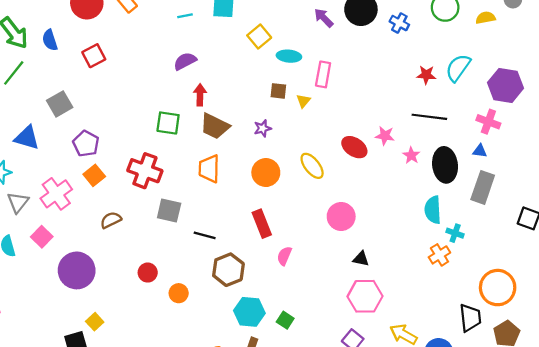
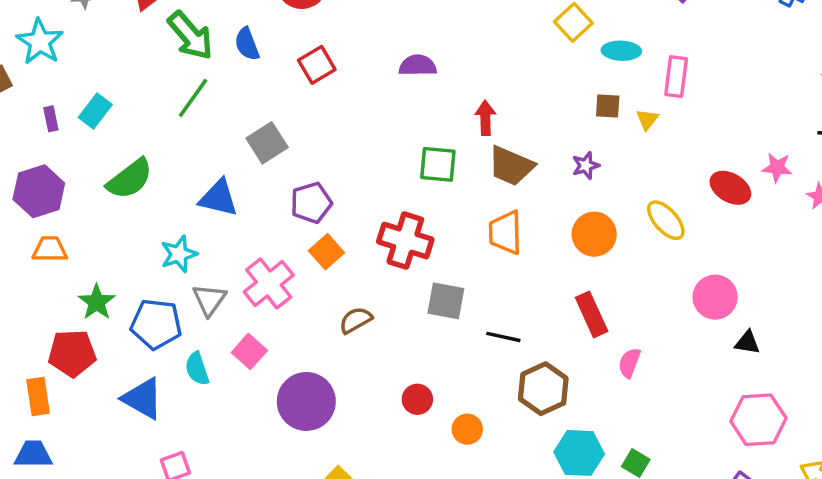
purple semicircle: (185, 61) -> (418, 65), moved, turned 30
purple pentagon: (86, 144) -> (311, 203), turned 30
black triangle: (361, 259) -> (747, 343), moved

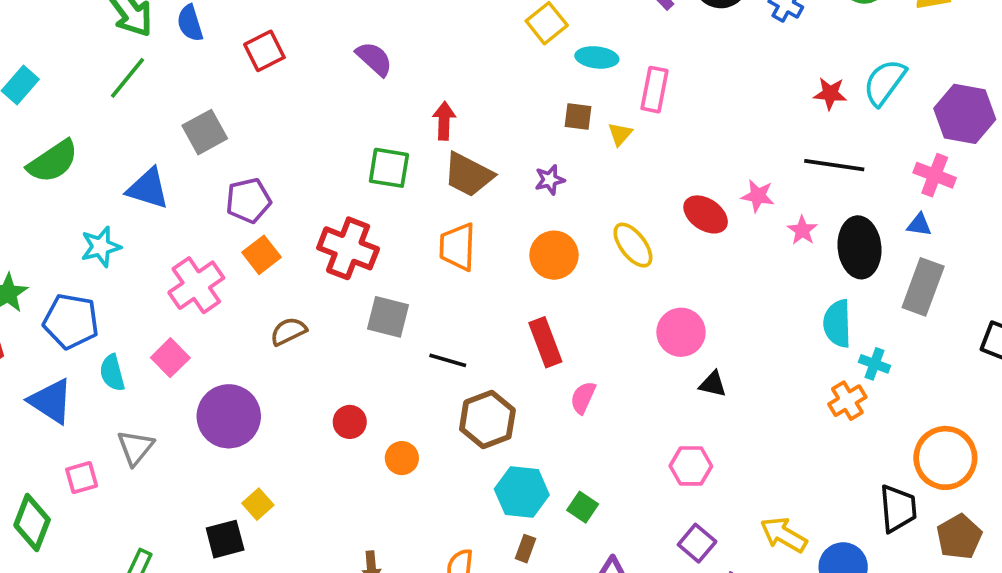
purple semicircle: (418, 65) -> (374, 59), turned 39
gray triangle: (209, 300) -> (135, 448), moved
pink hexagon: (758, 420) -> (691, 466), moved, size x0.7

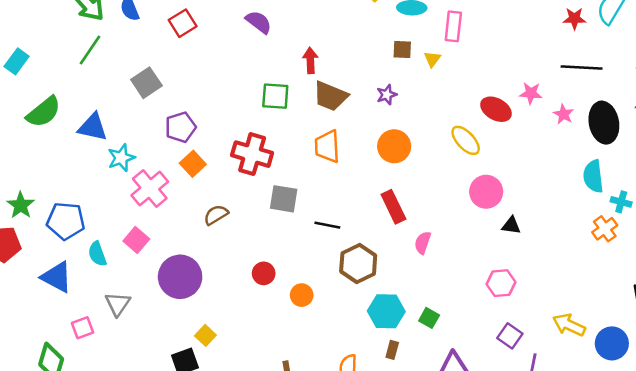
blue triangle: (148, 189) -> (93, 127), moved
yellow ellipse: (633, 245) -> (466, 140), moved
cyan star: (101, 247) -> (121, 158), moved

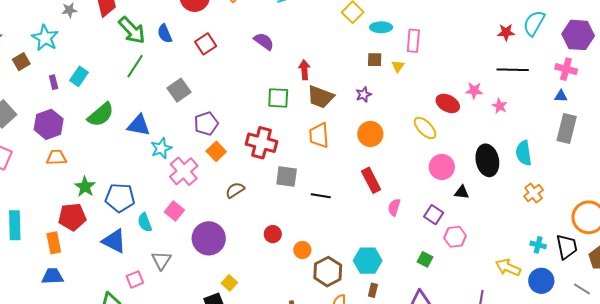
black ellipse: (604, 123) -> (487, 160), moved
cyan cross: (621, 202) -> (538, 245), moved
brown hexagon: (358, 263) -> (328, 272), moved
green square: (429, 318) -> (425, 259), moved
purple square: (510, 336) -> (434, 215), moved

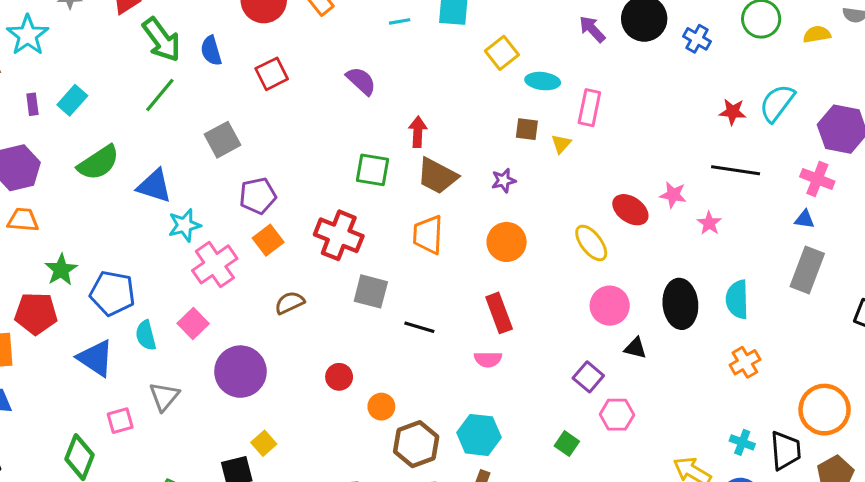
pink semicircle: (394, 207) -> (488, 359), moved, turned -114

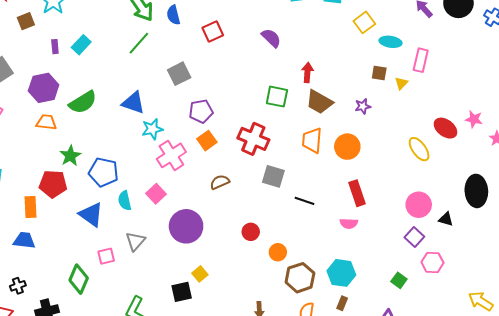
green semicircle: (98, 163) -> (83, 102), moved
orange circle: (507, 242) -> (347, 147), moved
pink circle: (610, 306) -> (419, 205), moved

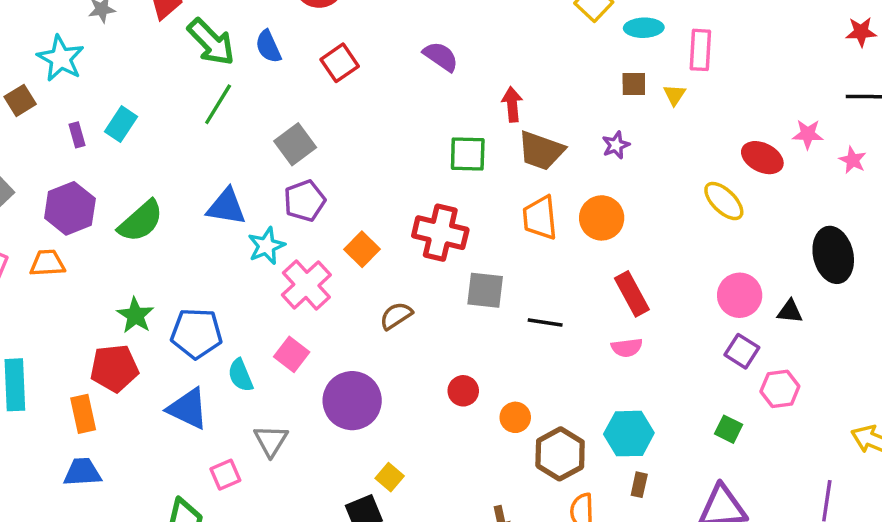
purple pentagon: (201, 111) -> (305, 201), moved
orange trapezoid: (46, 122) -> (47, 263), moved

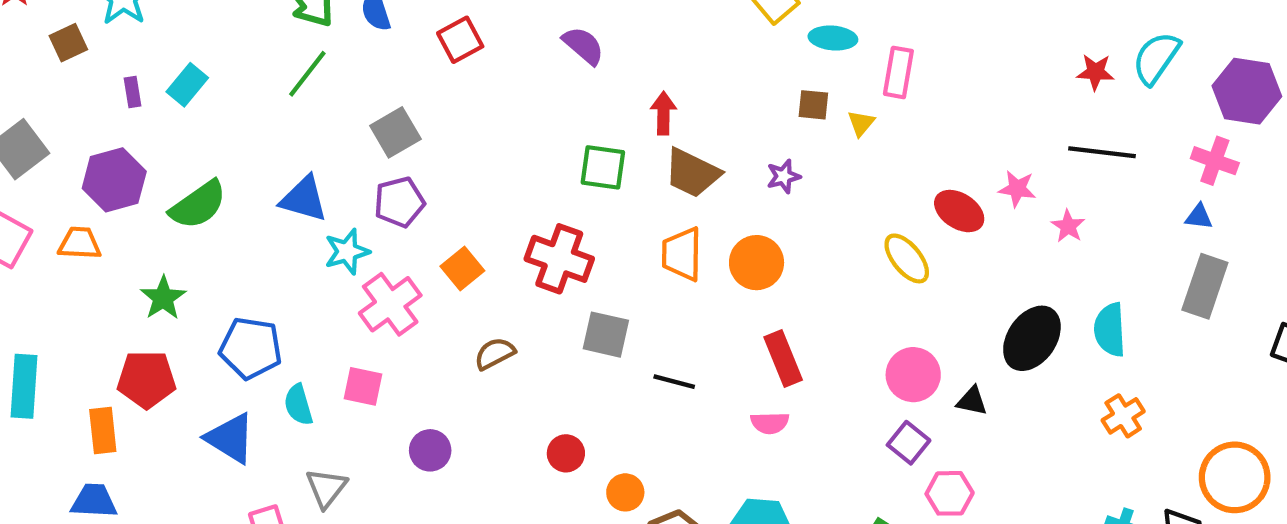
black ellipse: (833, 255) -> (1032, 338), turned 42
green star: (135, 315) -> (163, 298), moved
pink square: (292, 354) -> (363, 386), turned -32
purple circle: (352, 401) -> (430, 450), size x0.6

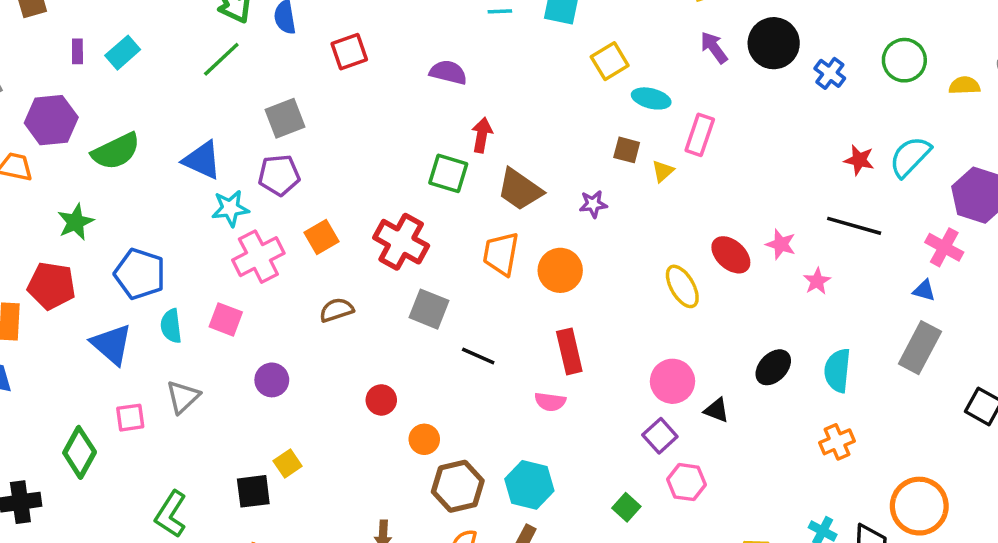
purple semicircle: (583, 46) -> (448, 72), turned -36
red arrow: (663, 113) -> (482, 135), moved
black ellipse: (1032, 338) -> (773, 367), size x0.7

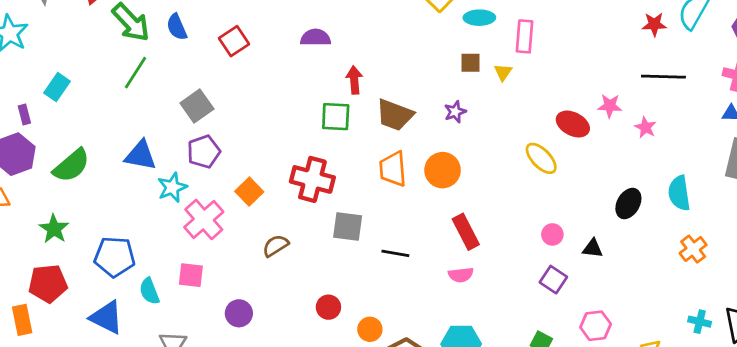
purple rectangle: (77, 51) -> (24, 115), moved
pink circle: (672, 381) -> (552, 234), size x0.6
pink hexagon: (686, 482) -> (596, 326), moved

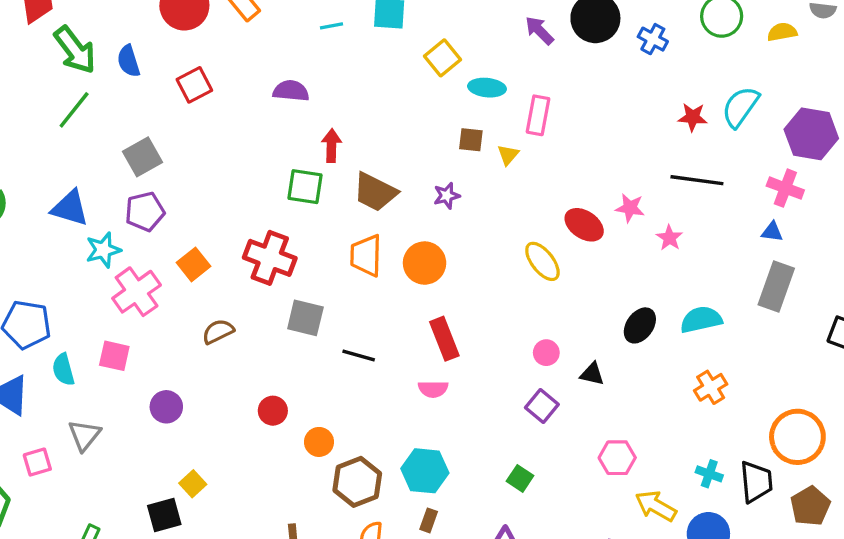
cyan semicircle: (679, 193) -> (701, 320), turned 80
pink hexagon: (596, 326) -> (617, 458), moved

